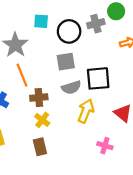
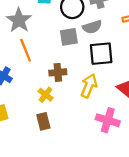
gray semicircle: (71, 87) -> (92, 27), moved
brown cross: (39, 97) -> (58, 72), moved
pink cross: (105, 146) -> (108, 120), size x1.5

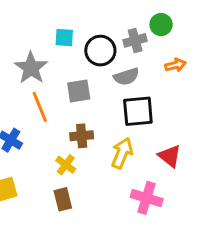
gray square: (69, 37) -> (79, 91), moved

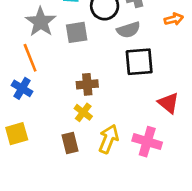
gray square: (79, 91) -> (77, 32), moved
orange line: (40, 107) -> (30, 58), moved
yellow arrow: (122, 153) -> (109, 139), moved
yellow cross: (66, 165) -> (83, 112), moved

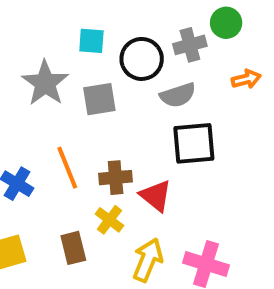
orange line: (30, 58) -> (67, 168), moved
red triangle: (168, 103) -> (156, 196), moved
brown rectangle: (70, 143) -> (73, 248), moved

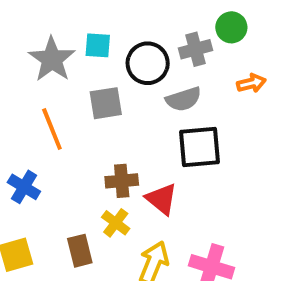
gray star: (45, 83) -> (52, 59), moved
orange line: (67, 168) -> (52, 129), moved

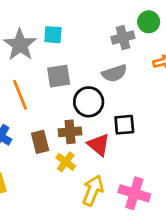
black circle: (148, 63) -> (89, 102), moved
black square: (199, 147) -> (124, 125), moved, size x0.7
brown rectangle: (80, 251) -> (40, 142), moved

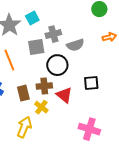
cyan square: (53, 35) -> (32, 18), turned -32
gray cross: (123, 38) -> (53, 34), moved
black square: (124, 125) -> (91, 83), moved
yellow arrow: (93, 190) -> (24, 127), moved

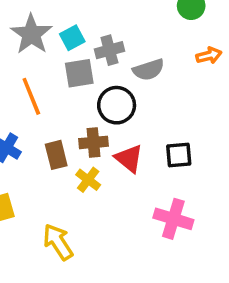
cyan square: (32, 18) -> (72, 38), moved
black square: (91, 83) -> (179, 155), moved
yellow arrow: (24, 127) -> (58, 242), moved, turned -55

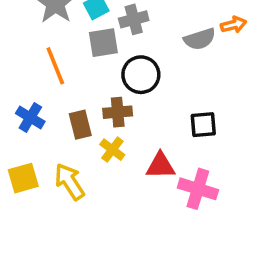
gray semicircle: (149, 70) -> (200, 39), moved
red triangle: (129, 158) -> (160, 166), moved, turned -40
yellow arrow: (58, 242) -> (70, 182), moved

